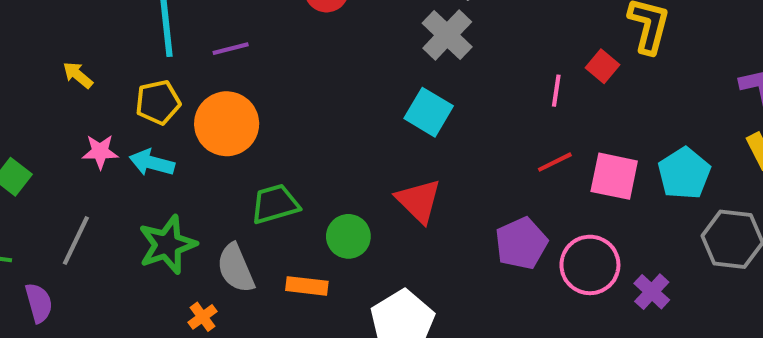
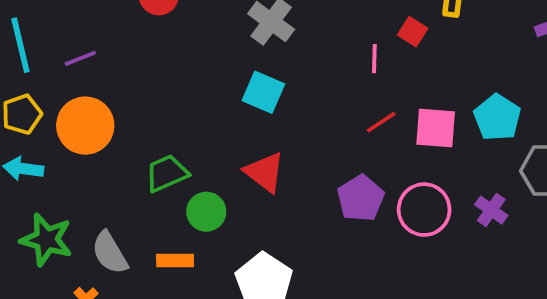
green trapezoid: (275, 204) -> (167, 173), moved
green star: (167, 245) -> (46, 240), turned -30
purple cross: (652, 292) -> (491, 210), moved

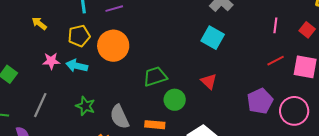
red square: (413, 32) -> (307, 30), moved
red triangle: (265, 172) -> (209, 81), size x0.7
green star: (46, 240) -> (85, 106), size x0.7

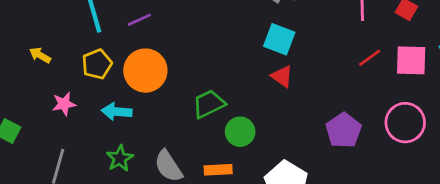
cyan arrow: (77, 66) -> (117, 112), moved
red triangle: (209, 81) -> (282, 76), moved
purple pentagon: (260, 101) -> (343, 130), moved
green star: (85, 106) -> (120, 158), turned 30

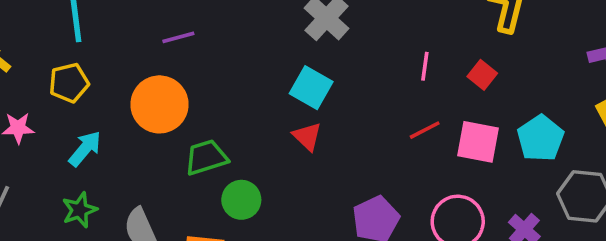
purple line: (139, 20) -> (178, 37), moved
orange circle: (145, 71) -> (159, 104), moved
cyan arrow: (117, 112) -> (85, 149), turned 116

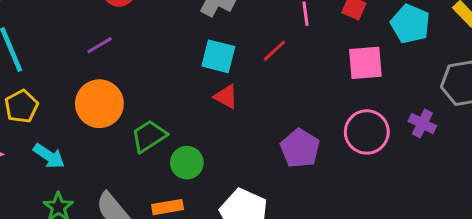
red line: (425, 130) -> (274, 51), moved
cyan pentagon: (540, 138) -> (410, 24), moved
cyan arrow: (85, 149) -> (49, 156), turned 100

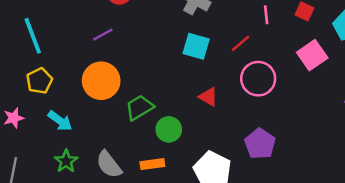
pink square: (365, 63) -> (312, 55), turned -32
red triangle: (226, 97) -> (208, 97), moved
pink circle: (367, 132) -> (258, 79), moved
purple pentagon: (300, 148) -> (260, 144), moved

